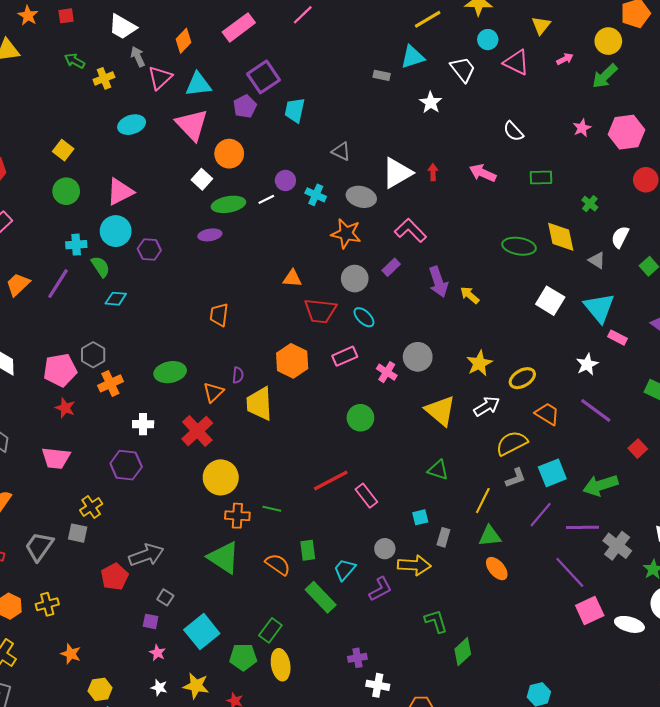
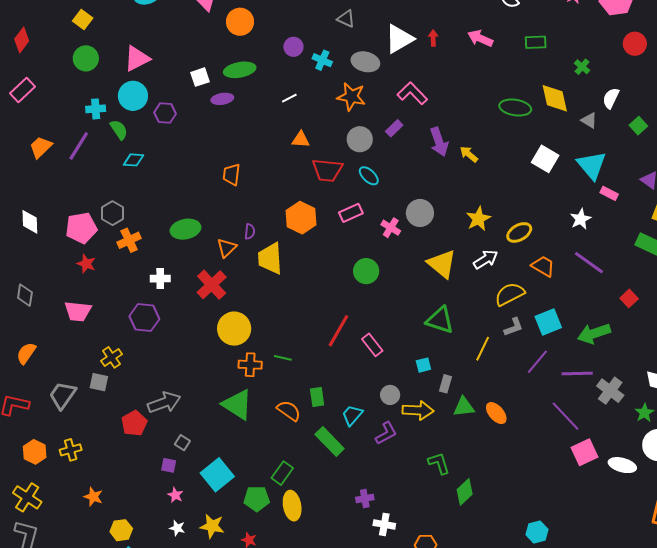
white square: (202, 179) -> (200, 77), moved, turned 30
white line: (266, 199) -> (289, 98), moved
green triangle: (438, 470) -> (440, 320), size x1.4
red line: (331, 480) -> (338, 331), turned -32
green triangle: (490, 536) -> (464, 407), moved

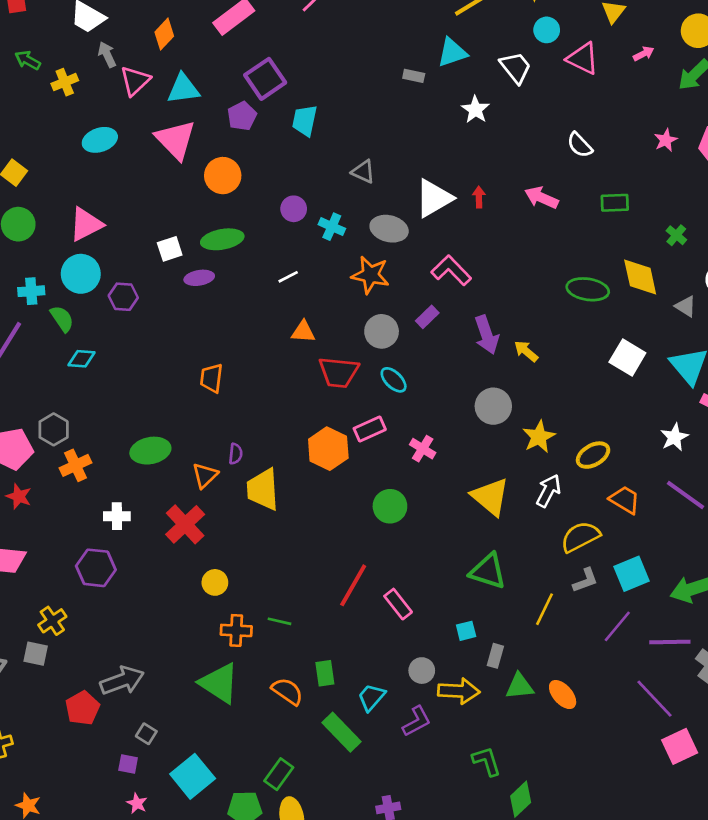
gray circle: (420, 213) -> (493, 406), moved
orange hexagon: (301, 218) -> (328, 449), moved
white arrow: (486, 259) -> (549, 491), turned -30
yellow circle: (234, 329) -> (215, 582), size x0.6

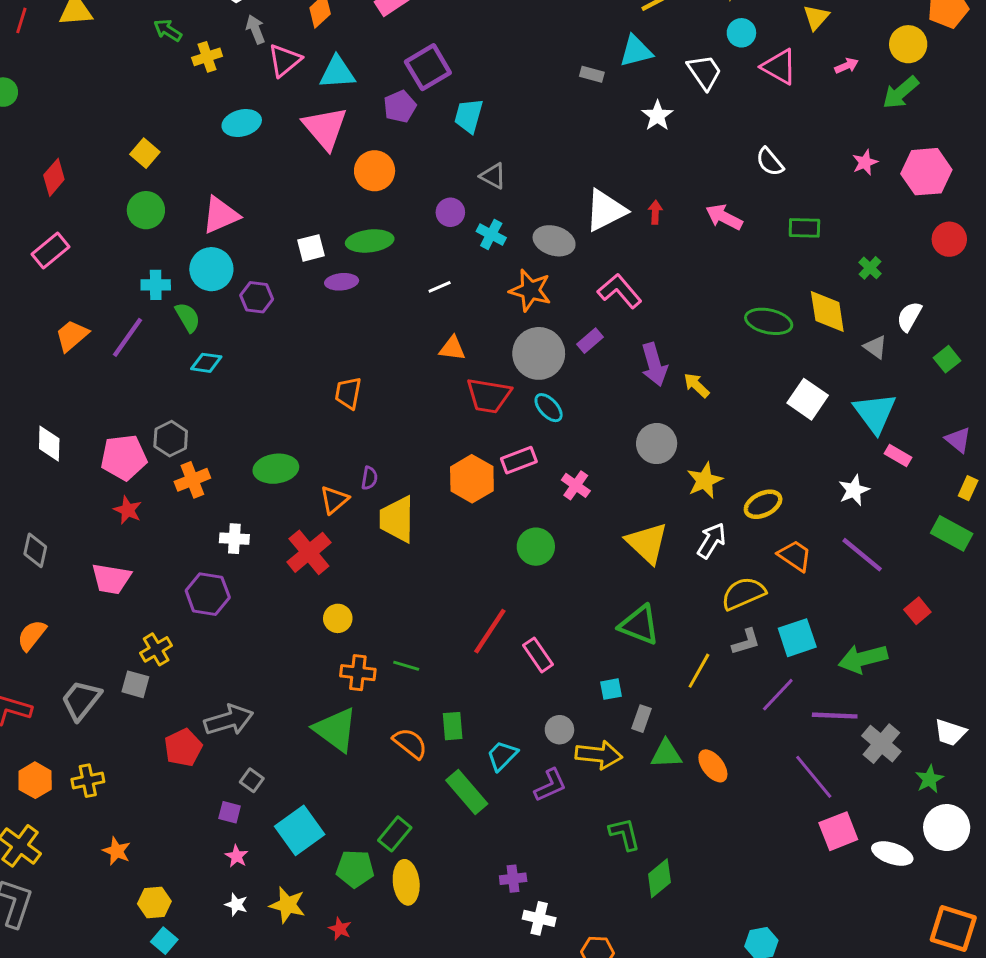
gray triangle: (363, 172) -> (493, 176), moved
gray circle: (382, 331) -> (539, 353), size x1.4

